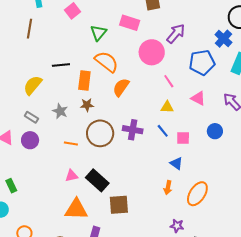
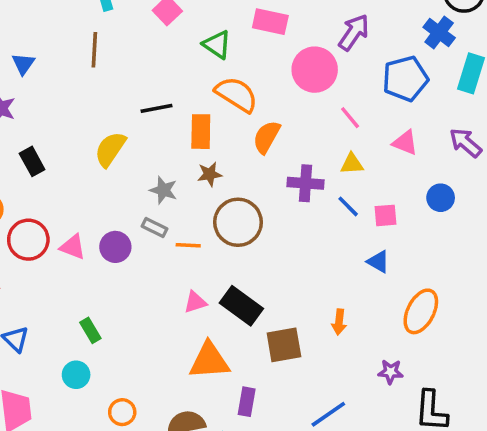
green triangle: (98, 33) -> (217, 45), turned -30
gray rectangle: (31, 117) -> (154, 227), moved
purple cross: (133, 130) -> (306, 183), moved
orange arrow: (168, 188) -> (339, 322), moved

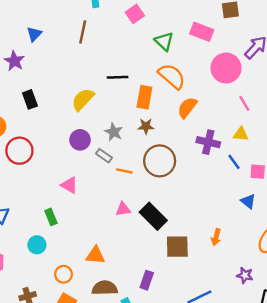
pink triangle: (73, 247) -> (69, 185), moved
purple circle: (115, 247) -> (80, 140), moved
orange triangle: (209, 361) -> (95, 255), moved, size x0.7

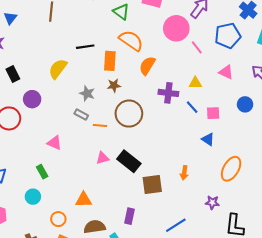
pink line: (244, 103) -> (197, 47), moved
purple circle: (80, 140) -> (32, 99), moved

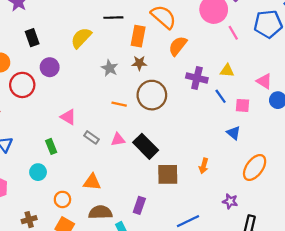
pink triangle: (226, 72) -> (264, 81), moved
gray rectangle: (81, 114) -> (92, 137), moved

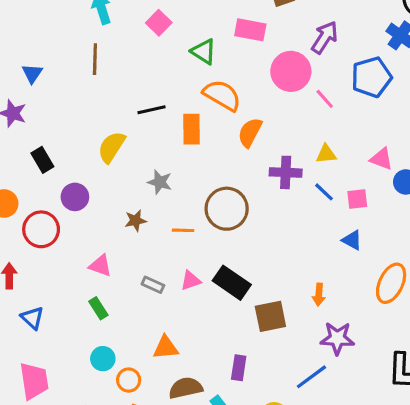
brown star: (139, 63) -> (135, 221), moved
pink triangle: (68, 117) -> (100, 266), moved
cyan circle: (38, 172) -> (103, 359), moved
purple star: (230, 201) -> (337, 338), moved, size x1.5

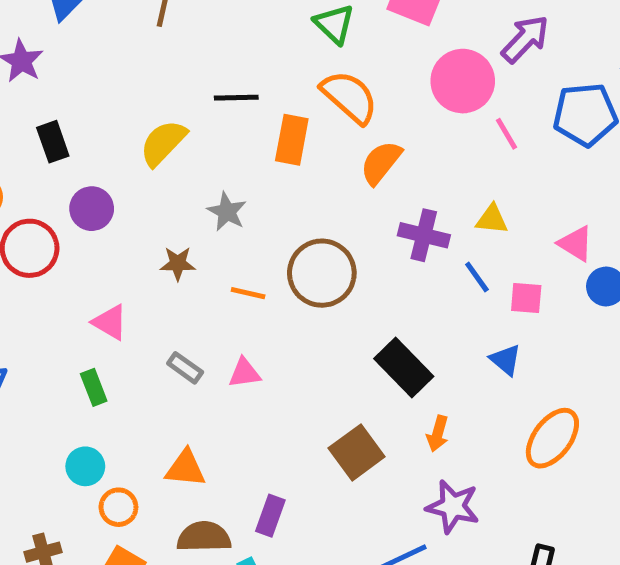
black rectangle: (232, 283) -> (404, 367), moved
brown square: (270, 316) -> (357, 452), turned -36
purple rectangle: (239, 368) -> (270, 516), moved

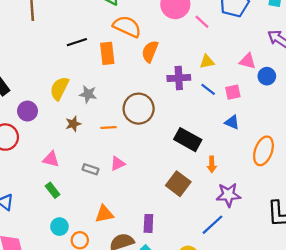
yellow semicircle: (163, 143) -> (59, 88), moved

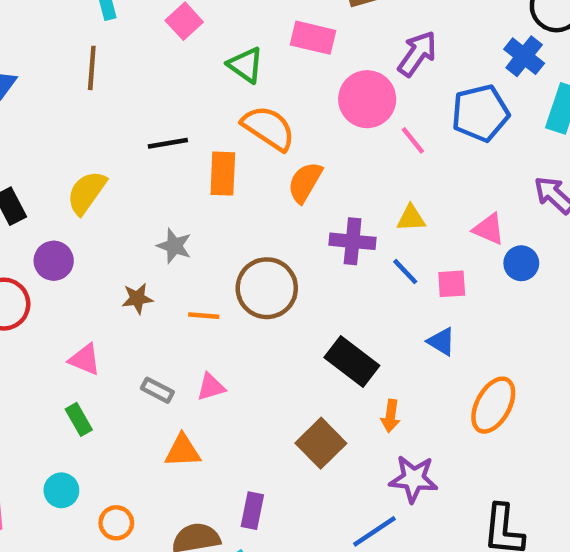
yellow semicircle: (59, 88) -> (87, 192), moved
orange triangle: (104, 214) -> (183, 451), moved
cyan circle: (59, 227) -> (61, 490), moved

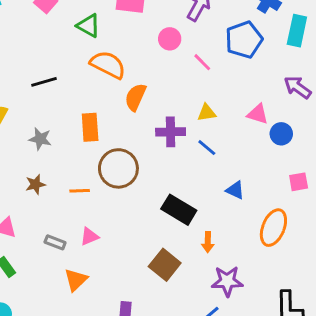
pink circle: (367, 99) -> (170, 39), size x0.6
orange rectangle: (223, 174) -> (90, 127), moved
gray star: (174, 246) -> (40, 139), moved
pink square: (452, 284) -> (299, 182), moved
orange triangle: (183, 451) -> (76, 280), turned -35

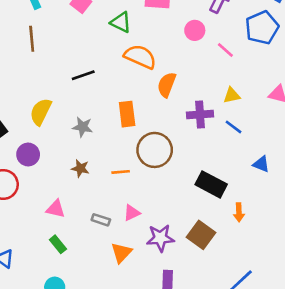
brown star: (35, 184) -> (80, 168), turned 30
purple star: (227, 281) -> (160, 238), moved

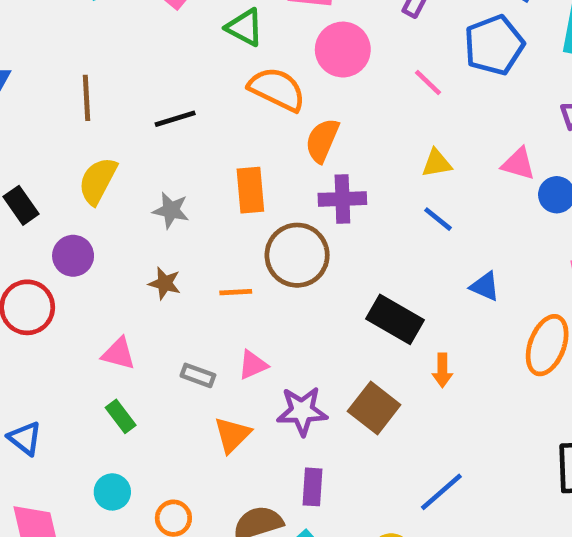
pink circle: (195, 30) -> (343, 50), moved, size x1.5
brown line: (32, 39) -> (87, 98), moved
purple cross: (200, 114) -> (342, 199), moved

